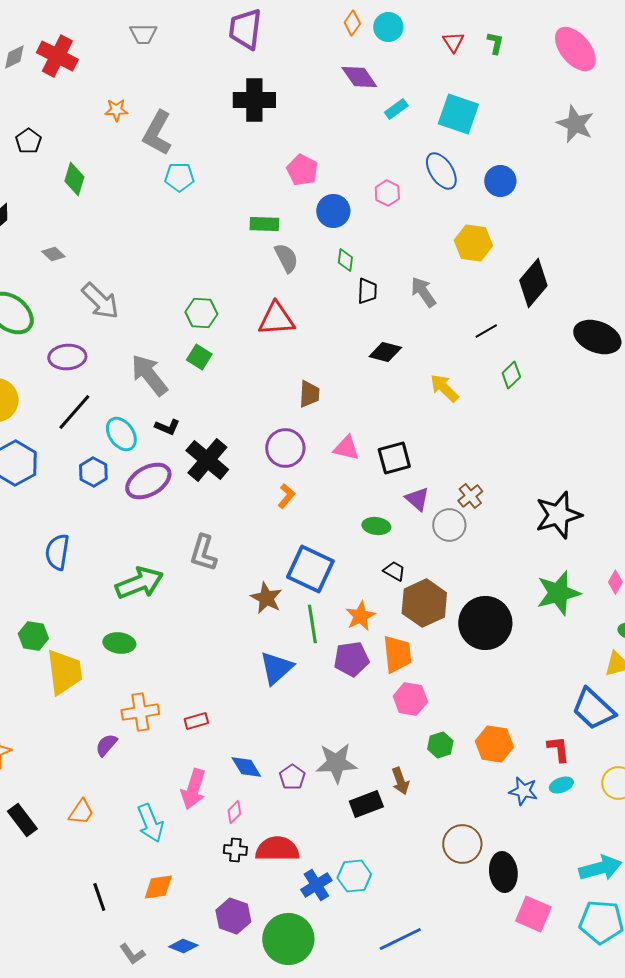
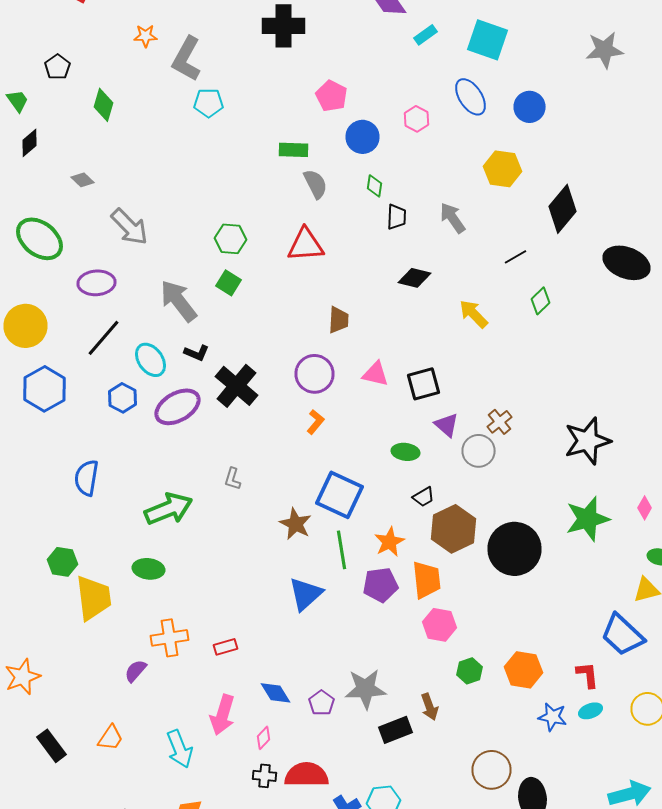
gray star: (575, 124) -> (604, 50), turned -30
gray L-shape: (203, 553) -> (232, 479), size x0.6
black trapezoid: (394, 571) -> (424, 497), turned 120

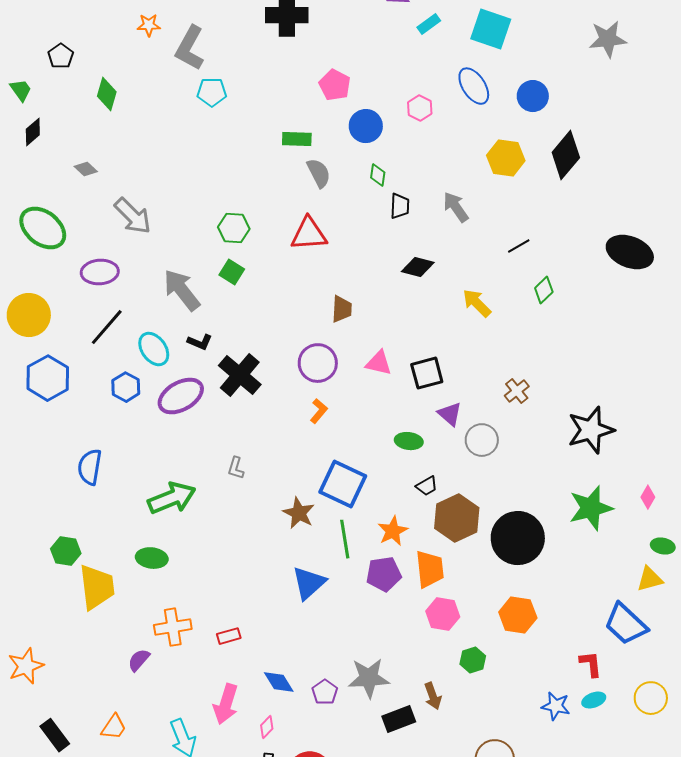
black diamond: (562, 209) -> (566, 155), moved
brown cross: (500, 422) -> (517, 391), moved
orange hexagon: (524, 670) -> (518, 615), moved

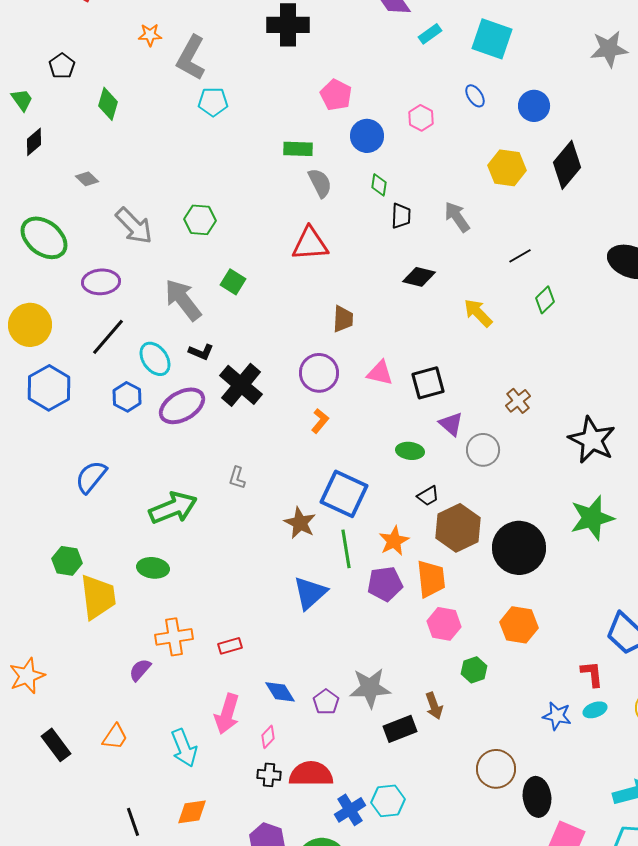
blue ellipse: (474, 86) -> (475, 96), size x0.6
green hexagon: (234, 228) -> (200, 220), moved
black star: (591, 430) -> (592, 440), turned -30
blue semicircle: (90, 467) -> (91, 477), turned 30

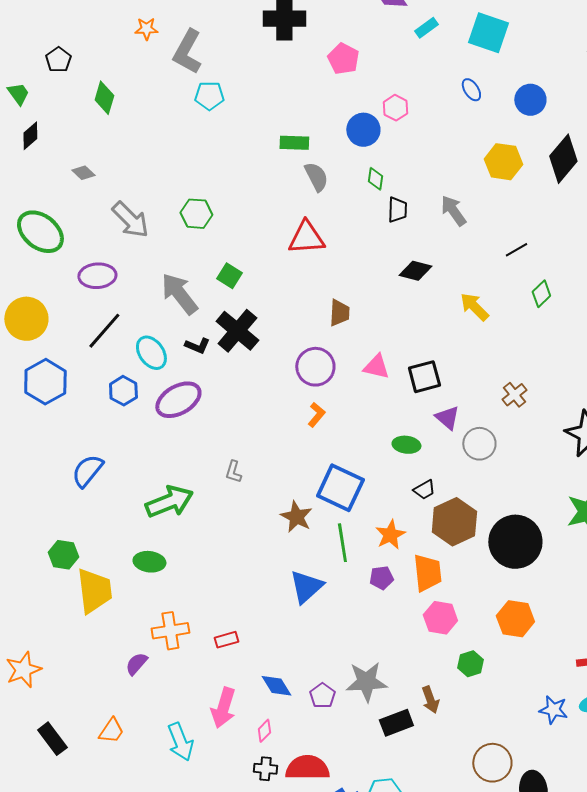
pink pentagon: (336, 95) -> (343, 59), moved
pink hexagon: (421, 118) -> (395, 108), moved
black cross: (241, 385) -> (237, 331), moved
purple pentagon: (385, 584) -> (381, 578), size x0.7

